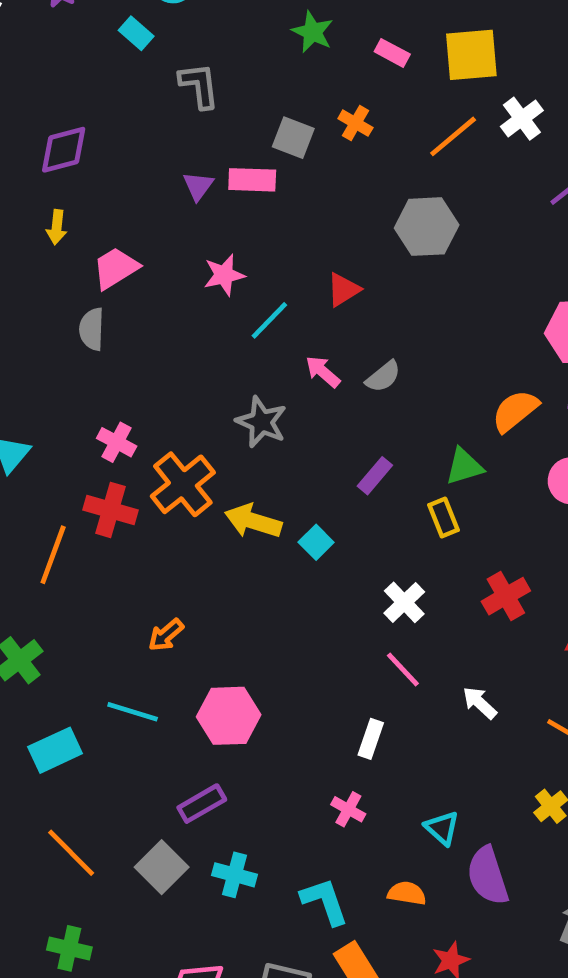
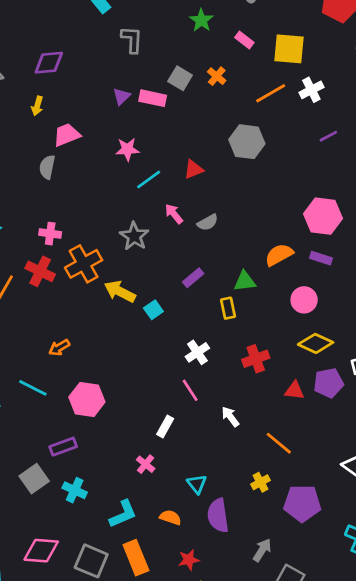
pink cross: (117, 442) -> (50, 234), turned -30
cyan L-shape: (325, 901) -> (123, 514), turned 76

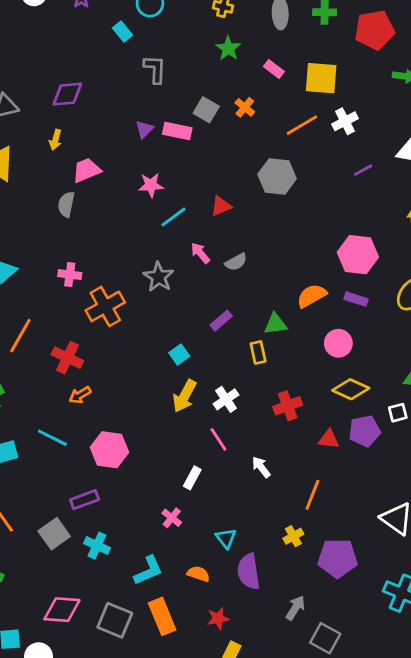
red cross: (40, 271) -> (67, 358), moved
yellow arrow: (120, 292) -> (185, 396), moved, turned -88
orange line: (279, 443) -> (312, 495), turned 72

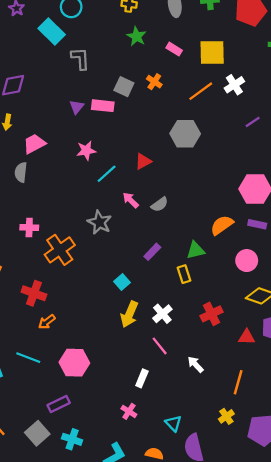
cyan rectangle: (122, 32) -> (52, 31), size x1.6

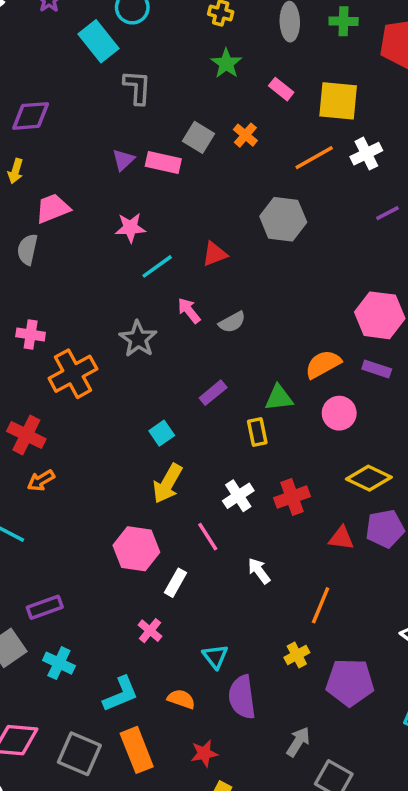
pink circle: (247, 261) -> (339, 413), moved
white cross: (162, 314) -> (238, 496), moved
pink hexagon: (74, 363) -> (136, 549), moved

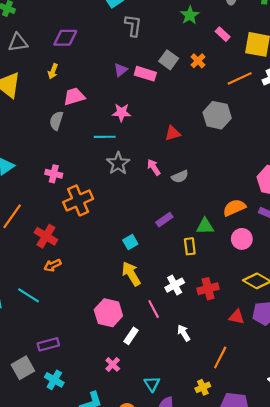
cyan line: (157, 266) -> (105, 137), moved, turned 30
gray star: (138, 339) -> (118, 163), moved
yellow arrow: (167, 484) -> (131, 274), turned 115

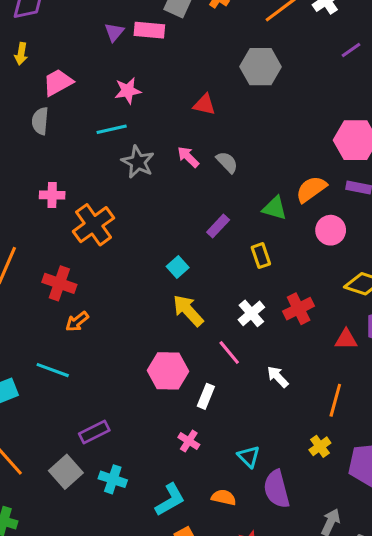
red triangle: (173, 133) -> (204, 105), turned 42
gray semicircle: (180, 177) -> (227, 162), turned -98
green triangle: (205, 226) -> (275, 208), moved, turned 30

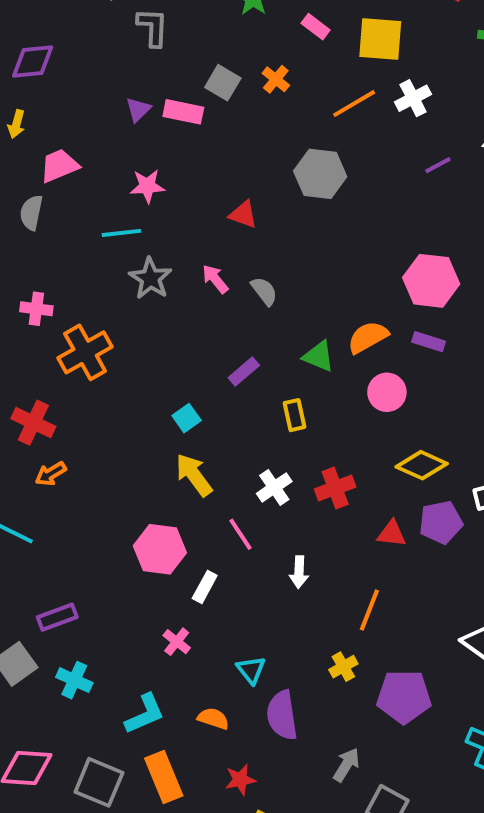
white arrow: (278, 377) -> (299, 572), turned -140

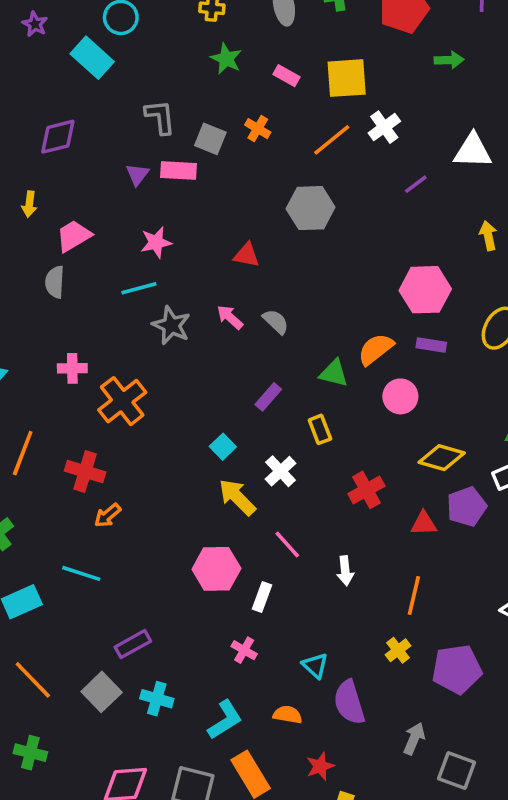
gray L-shape: (153, 27) -> (160, 117), moved
purple diamond: (33, 61) -> (58, 137), moved
white cross: (274, 487) -> (281, 471), moved

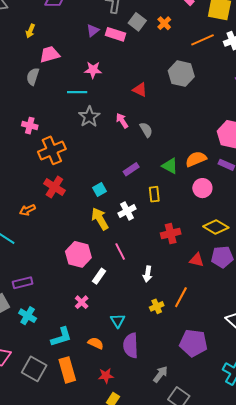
red cross: (85, 472) -> (54, 187), moved
yellow cross: (398, 650) -> (157, 306), moved

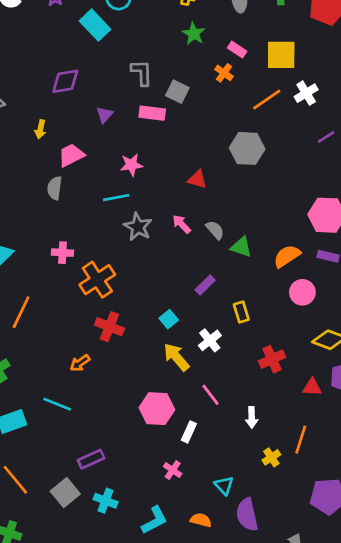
orange cross: (164, 23) -> (224, 73), moved
purple triangle: (93, 31) -> (104, 115), moved
green triangle: (170, 166) -> (241, 247), moved

